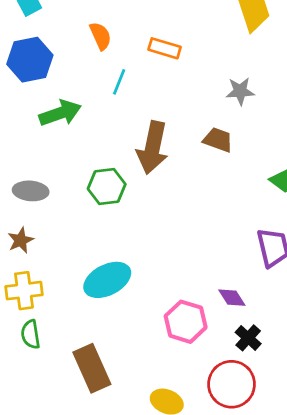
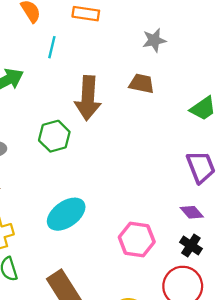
purple diamond: (232, 298) -> (192, 212), moved

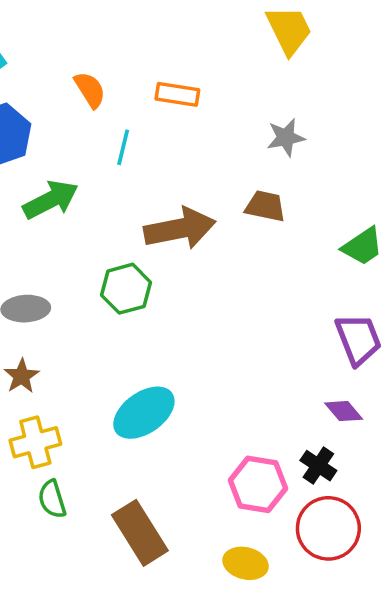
brown arrow: (88, 98) -> (180, 229), turned -105
pink hexagon: (137, 239) -> (258, 484), moved
black cross: (191, 245) -> (318, 466), moved

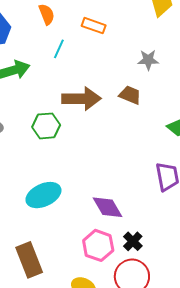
purple diamond: (344, 411) -> (107, 207), moved, size x1.5

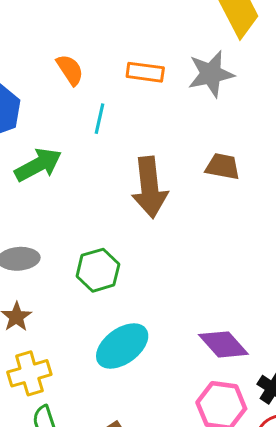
gray star: (148, 60) -> (211, 74), moved, size x1.4
brown arrow: (81, 99) -> (150, 187), turned 96
green hexagon: (46, 126) -> (98, 270), moved

